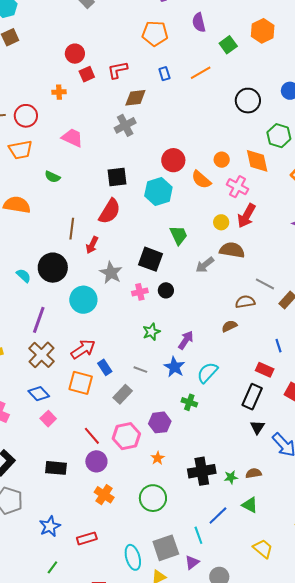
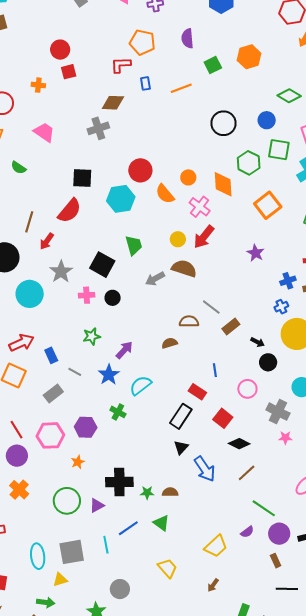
red L-shape: (118, 70) -> (121, 65), moved
blue rectangle: (105, 367) -> (51, 355), moved
purple triangle: (192, 562) -> (97, 505), moved

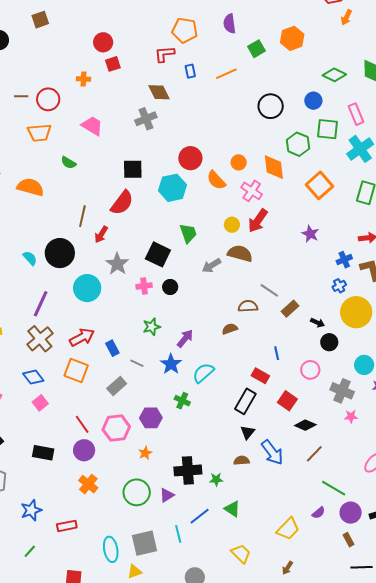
brown diamond: (113, 103) -> (159, 92), turned 65
brown semicircle: (170, 492) -> (242, 461), moved

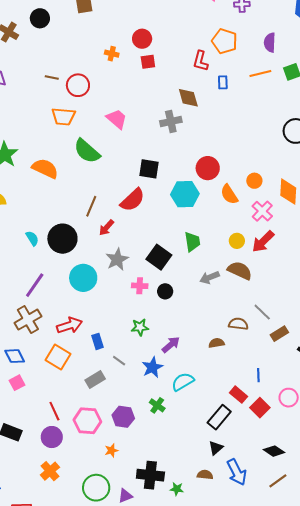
red L-shape: (165, 54) -> (201, 61), turned -80
orange line: (226, 74) -> (260, 74), moved
orange cross: (83, 79) -> (112, 54), moved
green semicircle: (69, 163) -> (87, 151), size x1.8
red square: (287, 401) -> (260, 408), moved

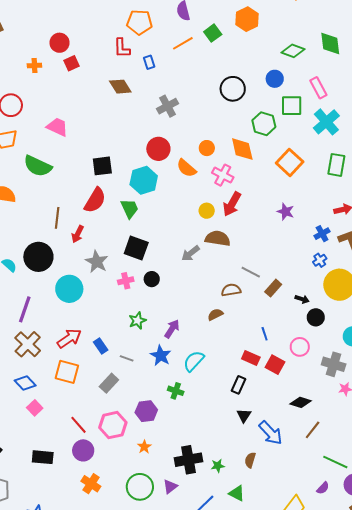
gray cross: (171, 122) -> (168, 106), moved
green trapezoid: (192, 242) -> (130, 209), moved
black rectangle: (219, 417) -> (238, 385), size x0.7
brown semicircle: (205, 475) -> (250, 460), moved, turned -63

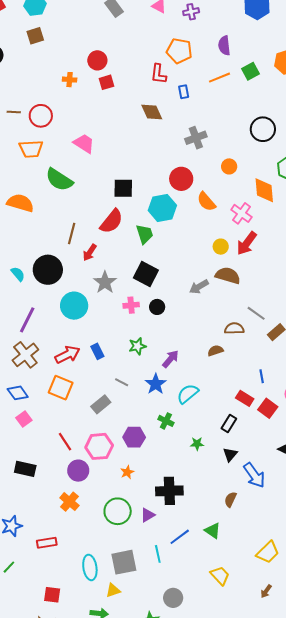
orange circle: (207, 148) -> (229, 166), moved
blue rectangle: (101, 346) -> (97, 351), moved
purple circle: (83, 450) -> (78, 471), moved
green star: (218, 466) -> (197, 444), moved

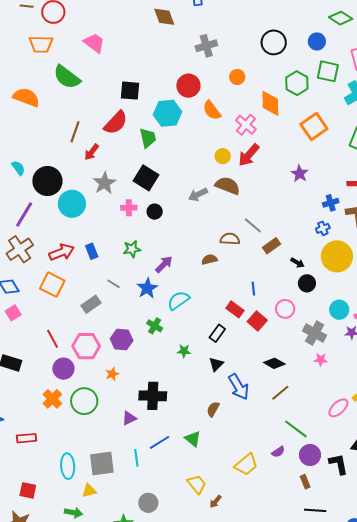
black circle: (48, 270) -> (47, 181), moved
green circle: (118, 511) -> (84, 401), moved
brown arrow: (266, 591) -> (216, 502), moved

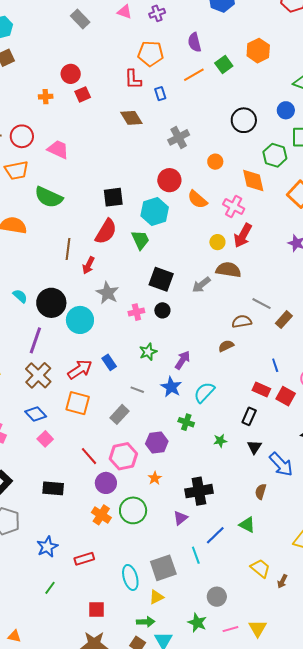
pink trapezoid: (94, 43) -> (58, 149), moved
black square: (146, 178) -> (161, 279), moved

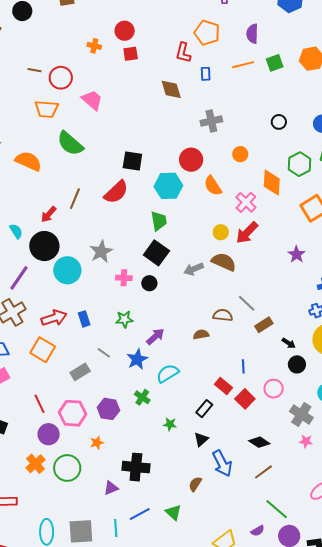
black circle: (244, 120) -> (279, 122), size x0.6
green trapezoid: (140, 240) -> (159, 221), moved
red arrow: (88, 265) -> (49, 214), moved

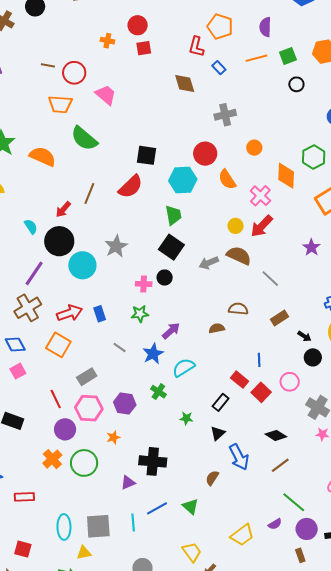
blue rectangle: (206, 74) -> (219, 68), turned -40
black circle: (279, 122) -> (296, 84), moved
pink cross: (124, 278) -> (144, 284), moved
gray line: (247, 303) -> (270, 279), moved
gray rectangle: (80, 372) -> (87, 377), moved

